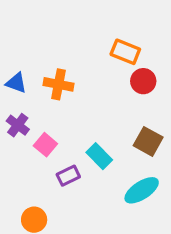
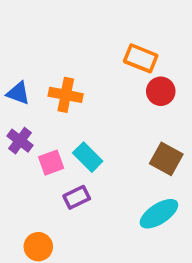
pink square: (45, 145) -> (51, 163), turned 30
cyan rectangle: (99, 156) -> (88, 157), moved

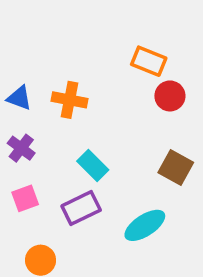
pink square: (51, 163) -> (25, 198), moved
purple rectangle: (77, 197) -> (81, 208), size x1.4
cyan ellipse: (159, 214) -> (145, 225), moved

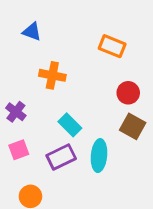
red circle: (170, 96) -> (128, 93), moved
blue triangle: (19, 98) -> (32, 32), moved
cyan ellipse: (145, 225) -> (99, 156), moved, turned -52

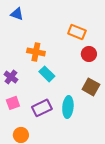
blue triangle: (32, 32) -> (17, 14), moved
red circle: (128, 93) -> (89, 54), moved
cyan rectangle: (70, 125) -> (47, 74), moved

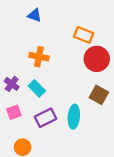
blue triangle: (17, 14) -> (35, 15), moved
red circle: (89, 54) -> (97, 59), size x1.5
cyan rectangle: (47, 74) -> (37, 88), moved

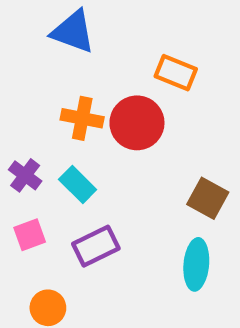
blue triangle: (35, 15) -> (73, 32), size x1.5
red circle: (97, 59) -> (137, 123), moved
cyan ellipse: (74, 117) -> (196, 264), moved

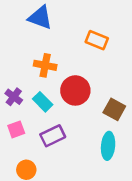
red circle: (137, 123) -> (75, 90), moved

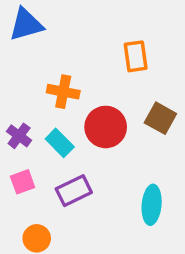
blue triangle: (40, 18) -> (26, 24), moved, turned -36
orange rectangle: (97, 40) -> (136, 56), turned 60
brown square: (114, 109) -> (160, 118), moved

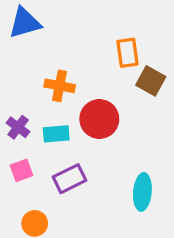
brown square: (160, 118) -> (151, 81), moved
cyan rectangle: (60, 143) -> (56, 134), turned -50

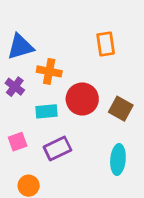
blue triangle: (25, 23) -> (20, 47), moved
brown square: (151, 81) -> (121, 109), moved
purple cross: (18, 127) -> (15, 87), moved

